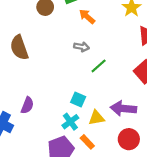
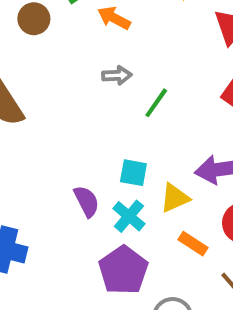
purple semicircle: (27, 105) -> (87, 201), moved, turned -35
orange rectangle: (87, 142) -> (193, 244), moved

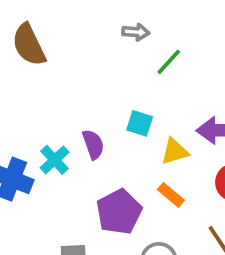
cyan cross: (129, 216) -> (55, 160), moved
orange rectangle: (193, 244) -> (171, 195), moved

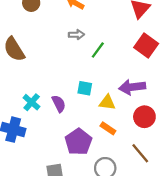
yellow triangle: (175, 151) -> (107, 102), turned 30
cyan cross: (55, 160) -> (32, 102), moved

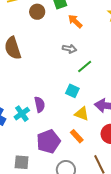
cyan square: (85, 88) -> (72, 91), moved
cyan cross: (32, 102) -> (22, 114), moved

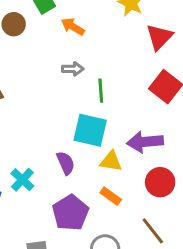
green line: (85, 67) -> (101, 91), turned -42
cyan square: (72, 91) -> (90, 130), size x1.6
purple semicircle: (40, 104) -> (66, 163), moved

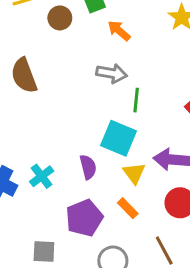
gray arrow: (73, 69) -> (112, 73), size x1.4
yellow triangle: (111, 161) -> (134, 173), turned 35

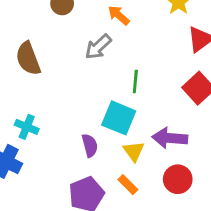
gray arrow: (112, 73) -> (98, 47), moved, turned 128
cyan cross: (42, 176) -> (27, 127), moved, turned -30

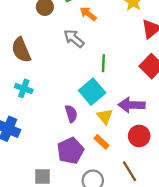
gray arrow: (98, 47) -> (74, 38), turned 85
cyan square: (119, 118) -> (92, 92), turned 30
cyan cross: (27, 127) -> (24, 88), moved

